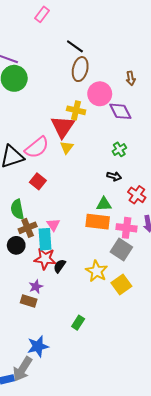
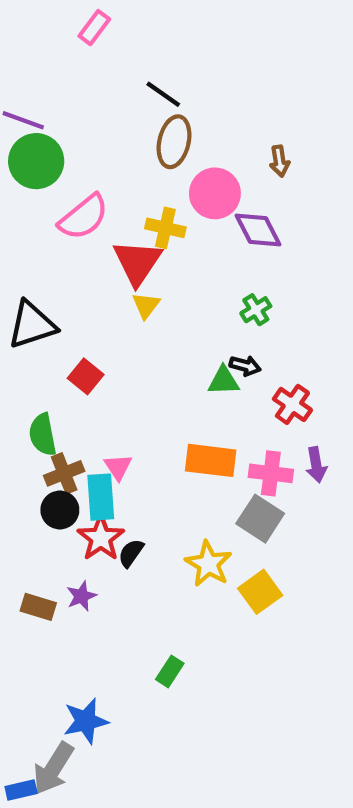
pink semicircle: (37, 147) -> (84, 217), moved
green triangle: (104, 204) -> (224, 381), moved
black circle: (16, 245) -> (60, 510), moved
red star: (45, 259) -> (101, 538), turned 30
brown rectangle: (29, 301) -> (38, 607), moved

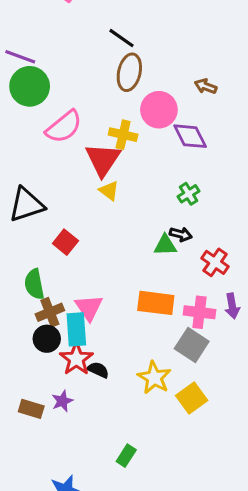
brown arrow: (280, 161) -> (206, 86), turned 120
yellow triangle: (146, 305) -> (109, 191), turned -30
pink triangle: (118, 467) -> (89, 308), size x1.4
black semicircle: (131, 553) -> (98, 370), turned 80

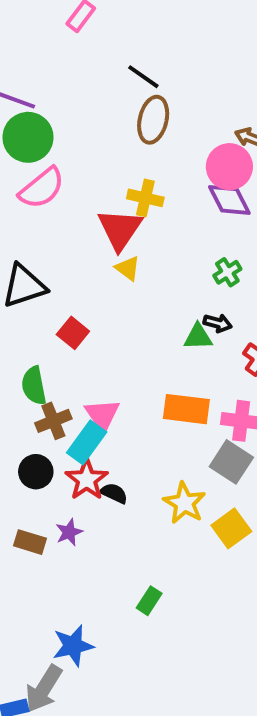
pink circle: (159, 110) -> (229, 167), moved
pink semicircle: (64, 127) -> (42, 188), moved
cyan rectangle: (76, 329) -> (87, 442), turned 40
black circle: (47, 339) -> (36, 472), moved

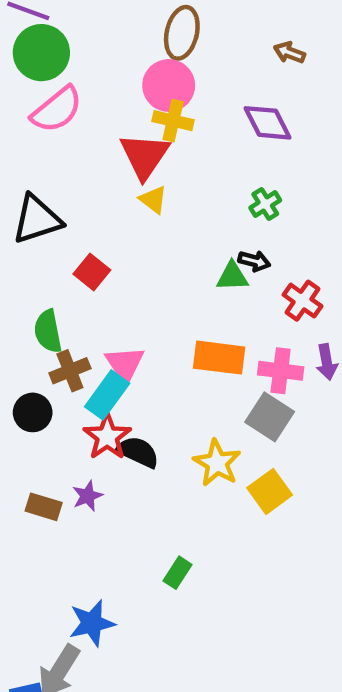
pink circle: (229, 167) -> (169, 86), moved
black circle: (36, 472) -> (33, 412), moved
black semicircle: (114, 493) -> (138, 452), size x1.4

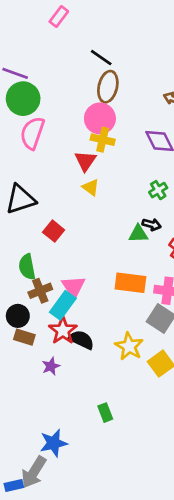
pink semicircle: (57, 110) -> (32, 133), turned 148
red triangle: (145, 156) -> (85, 161), size x0.7
brown rectangle: (44, 507) -> (24, 337), moved
green rectangle: (177, 573) -> (105, 413), turned -54

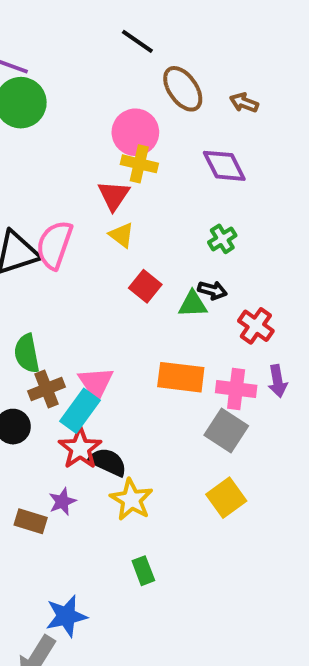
brown ellipse: (108, 87) -> (183, 89), moved, turned -48
pink semicircle: (32, 133) -> (54, 245), moved
red square: (54, 231) -> (145, 286), moved
brown rectangle: (24, 337) -> (31, 521), moved
yellow star: (129, 346) -> (131, 500), moved

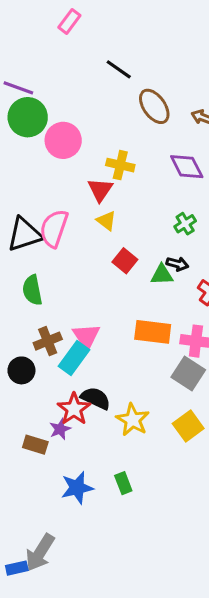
pink circle: (135, 132) -> (63, 140), moved
green semicircle: (27, 353) -> (32, 290), moved
red star: (80, 448) -> (74, 409), moved
yellow star: (131, 500) -> (133, 420), moved
blue star: (66, 616) -> (77, 488), moved

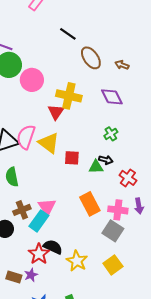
yellow cross: (120, 165) -> (69, 96), size x1.4
yellow triangle: (106, 221) -> (49, 143), moved, size x1.6
red square: (125, 261) -> (72, 158), turned -35
orange rectangle: (153, 332) -> (90, 204), turned 55
purple star: (60, 429) -> (31, 275), moved

